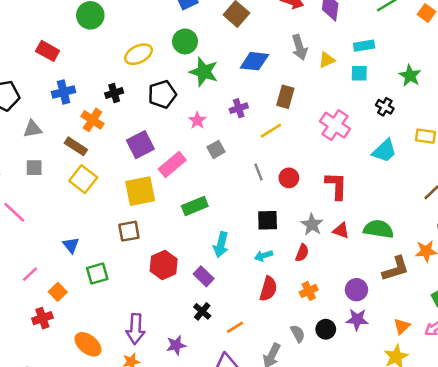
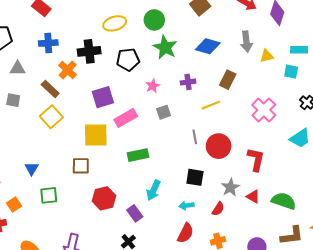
black cross: (114, 93) -> (89, 51), size x1.5
red circle: (289, 178) -> (219, 146), size x1.5

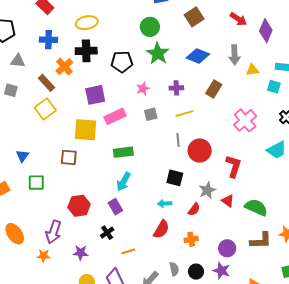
yellow ellipse: (115, 23) -> (87, 23), moved
yellow line: (211, 105) -> (184, 114), moved
cyan arrow: (154, 190) -> (124, 182), moved
red hexagon: (104, 198) -> (79, 206), moved

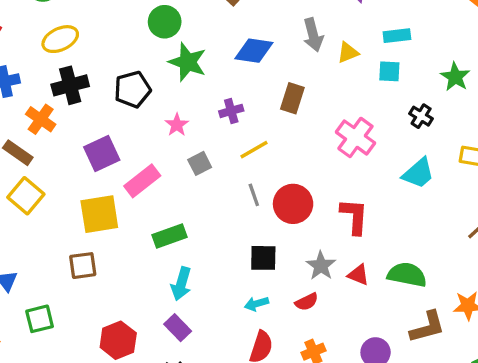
red semicircle: (194, 209) -> (307, 302), turned 40

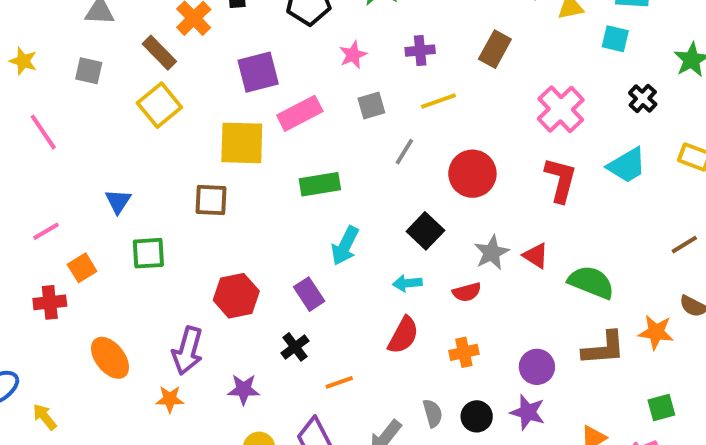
gray line: (254, 195) -> (404, 152), moved, turned 40
red L-shape: (354, 216) -> (561, 180), moved
black square: (263, 258) -> (425, 231), turned 32
red triangle: (358, 275) -> (536, 256), moved
cyan arrow: (181, 284) -> (345, 246), moved

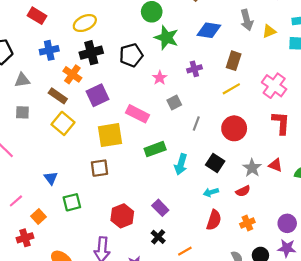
purple square: (258, 72) -> (97, 95), moved
yellow line: (438, 101) -> (231, 89), moved
pink rectangle: (300, 113) -> (138, 114), turned 65
cyan arrow: (345, 246) -> (181, 164), moved

